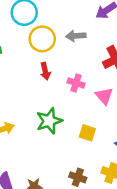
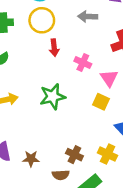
yellow circle: (42, 39) -> (42, 20), moved
yellow square: (87, 133) -> (101, 102), moved

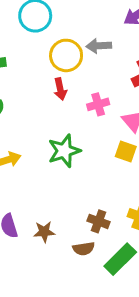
yellow circle: (42, 20) -> (66, 55), moved
pink cross: (83, 62) -> (98, 104), turned -35

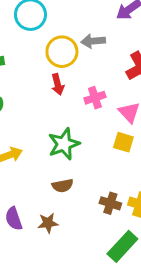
brown cross: (98, 221) -> (110, 203), moved
brown semicircle: (84, 249) -> (63, 186), moved

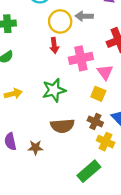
pink cross: (95, 98) -> (81, 58), size x1.5
brown semicircle: (63, 186) -> (62, 126), moved, size x1.5
brown cross: (110, 203) -> (95, 121), moved

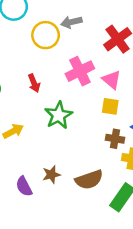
red arrow: (54, 45) -> (34, 83), moved
brown semicircle: (62, 126) -> (89, 180), moved
brown star: (35, 148) -> (51, 175), moved

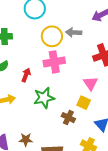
pink cross: (80, 71) -> (54, 62), moved
red arrow: (34, 83) -> (26, 75), moved, turned -152
brown cross: (115, 139) -> (68, 118), moved

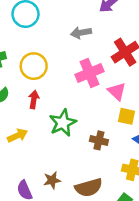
yellow circle: (52, 36) -> (34, 66), moved
pink cross: (54, 62) -> (90, 73), moved
yellow square: (84, 103) -> (127, 116), moved

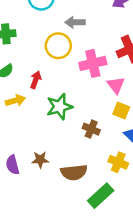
gray arrow: (81, 33) -> (75, 22), moved
yellow circle: (34, 66) -> (58, 46), moved
yellow arrow: (18, 136) -> (15, 101), moved

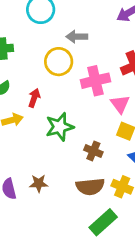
brown semicircle: (74, 172) -> (90, 187), moved

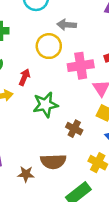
brown star: (39, 183) -> (26, 174), moved
brown semicircle: (90, 187) -> (53, 162), moved

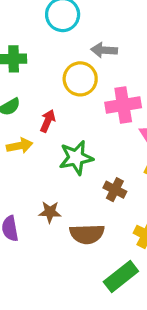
brown star: (26, 174) -> (50, 212), moved

